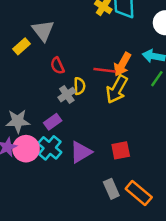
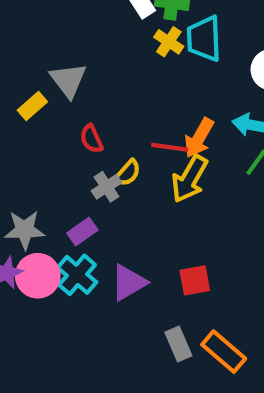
yellow semicircle: (79, 86) -> (128, 173), turned 42

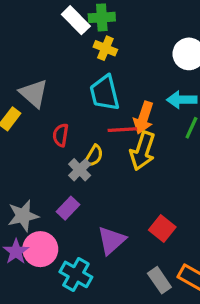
cyan trapezoid: (204, 39) -> (105, 93), moved
red semicircle: (91, 139) -> (61, 135), turned 45
cyan cross: (77, 275) -> (76, 274), moved
red square: (195, 280) -> (162, 228), turned -30

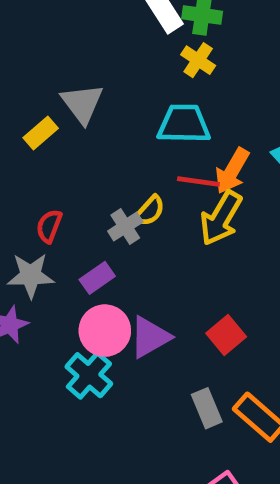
cyan trapezoid: (105, 93) -> (184, 124), turned 93
red semicircle: (61, 135) -> (49, 226), moved
pink circle: (40, 249) -> (105, 331), moved

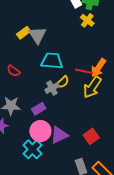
cyan trapezoid: (184, 124) -> (52, 61), moved
yellow rectangle: (41, 133) -> (24, 33), moved
red semicircle: (49, 226) -> (14, 71), moved, turned -80

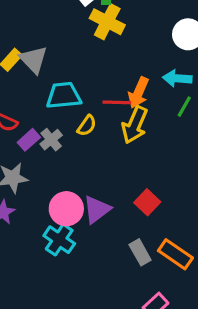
yellow cross: (87, 20) -> (107, 22), size x1.5
gray cross: (52, 88) -> (51, 140), moved
purple rectangle: (39, 109) -> (29, 140), moved

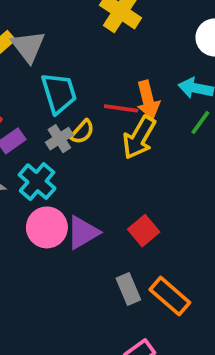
orange arrow: (138, 93) -> (148, 100), turned -44
cyan trapezoid: (64, 95) -> (59, 93), turned 72
gray cross: (51, 140) -> (59, 139), moved
cyan cross: (59, 240) -> (37, 182), moved

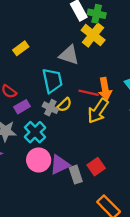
gray triangle: (28, 46) -> (69, 55), moved, turned -40
gray cross: (59, 139) -> (50, 108), turned -35
gray rectangle: (128, 289) -> (76, 175), moved

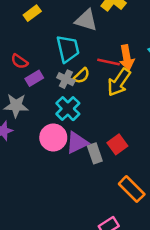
cyan cross: (35, 132) -> (68, 109), moved

